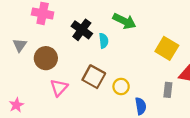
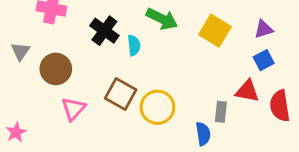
yellow square: (167, 48) -> (215, 31), moved
yellow circle: (121, 87) -> (157, 107), size x1.5
blue semicircle: (141, 106) -> (203, 134), moved

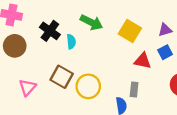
brown circle: (56, 69) -> (15, 46), moved
red triangle: (247, 91) -> (143, 61), moved

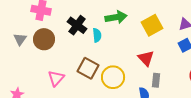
green arrow: (91, 22) -> (116, 17), turned -35
yellow square: (130, 31) -> (152, 25), turned 30
red triangle: (143, 61) -> (146, 58), moved, turned 36

